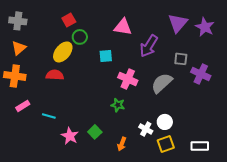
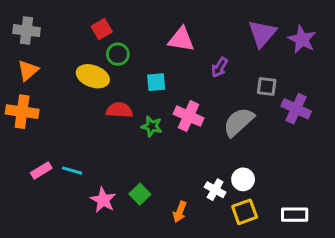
purple arrow: (149, 46) -> (219, 67), size x0.6
yellow ellipse: (63, 52) -> (93, 76), turned 70
red semicircle: (55, 75) -> (119, 110), moved
green star: (118, 105) -> (152, 126), moved
pink rectangle: (23, 106) -> (41, 171), moved

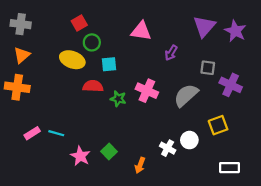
cyan square: (156, 82) -> (109, 64), moved
yellow square: (245, 212) -> (218, 125), moved

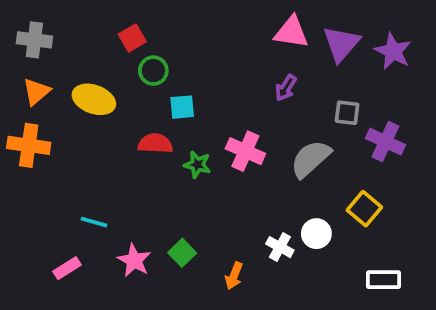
pink triangle: (141, 31) -> (291, 32), moved
yellow ellipse: (72, 60) -> (94, 99), moved
yellow square: (218, 125) -> (364, 209), turned -30
pink rectangle: (32, 133) -> (67, 268), moved

